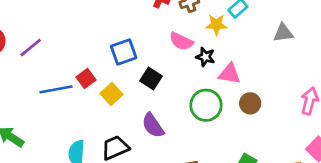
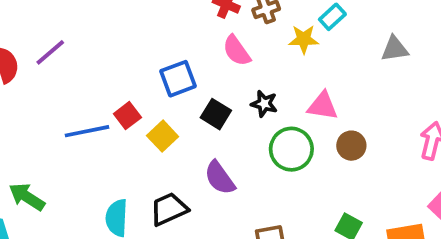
pink semicircle: (181, 41) -> (237, 51), moved, turned 30
purple line: (31, 48) -> (50, 52), moved
black star: (205, 57) -> (264, 104), moved

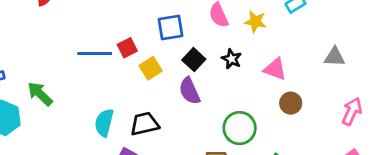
yellow star: (304, 39) -> (255, 22), moved
gray triangle: (395, 49) -> (335, 57), moved
green circle: (291, 149) -> (240, 128), moved
purple semicircle: (220, 178) -> (190, 91), moved

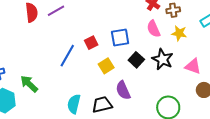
red square: (127, 48) -> (91, 43), moved
blue line: (95, 53) -> (67, 56), turned -60
black star: (232, 59) -> (163, 59), size x1.5
purple semicircle: (190, 91) -> (123, 90), moved

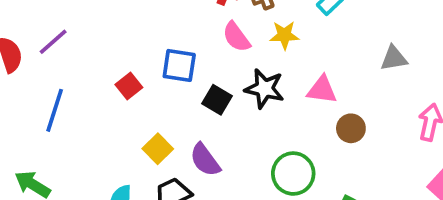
blue square: (120, 37) -> (179, 65), turned 30
blue line: (67, 56) -> (55, 110), moved
yellow square: (106, 66) -> (158, 149), moved

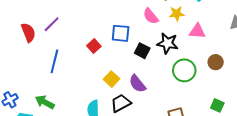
pink triangle: (322, 90) -> (197, 31), moved
green circle: (293, 174) -> (184, 70), moved

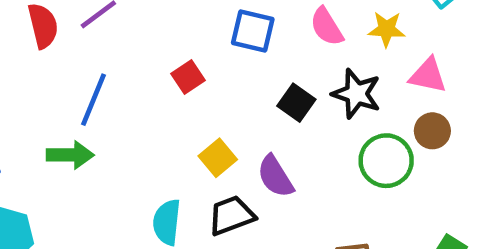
blue square: (121, 33) -> (253, 31), moved
brown circle: (216, 62) -> (432, 131), moved
green arrow: (45, 102) -> (70, 155), moved, turned 144

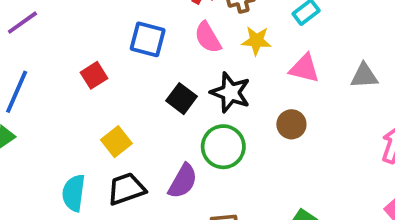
pink triangle: (428, 75) -> (304, 68), moved
green circle: (386, 161) -> (223, 147), moved
purple semicircle: (275, 176) -> (183, 181), moved, turned -120

